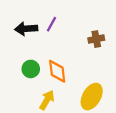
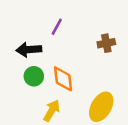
black arrow: (26, 29) -> (29, 50), moved

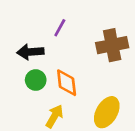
brown cross: (106, 43) -> (112, 45), size x1.6

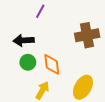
purple line: (60, 28) -> (40, 11), moved

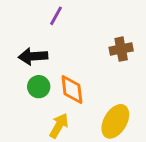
brown cross: (87, 35) -> (121, 49), size x0.7

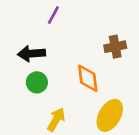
orange diamond: (72, 90) -> (88, 78), moved

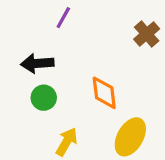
brown cross: (115, 47) -> (147, 34), moved, turned -30

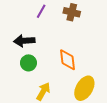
brown cross: (147, 34) -> (72, 12), moved, turned -35

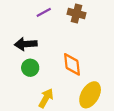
purple line: (41, 11) -> (44, 12), turned 32

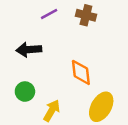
green circle: (30, 68) -> (25, 92), moved

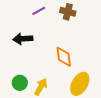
green circle: (25, 92) -> (20, 83), moved

